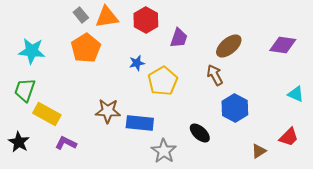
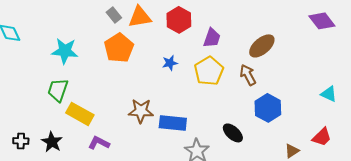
purple diamond: (283, 45) -> (322, 21), moved, turned 44
yellow pentagon: (163, 81) -> (209, 71), moved

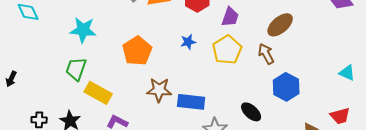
orange pentagon: (119, 48) -> (137, 51), moved
red trapezoid: (322, 137) -> (340, 116), turned 30

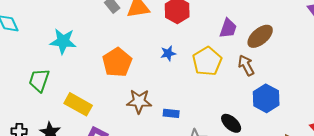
purple trapezoid: (230, 17) -> (228, 28), moved
green trapezoid: (76, 69) -> (39, 80), moved
blue rectangle: (191, 102) -> (171, 113), size x0.6

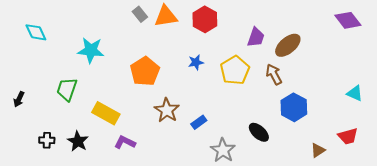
brown star: (139, 101) -> (167, 110), turned 30
blue rectangle: (171, 113) -> (199, 122), turned -42

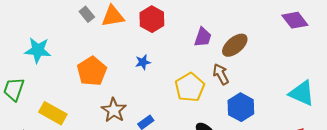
yellow pentagon: (235, 70) -> (190, 87), moved
cyan triangle: (355, 93) -> (302, 93), size x1.6

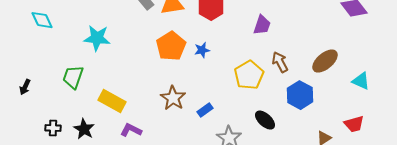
brown ellipse: (235, 45) -> (325, 61), moved
orange pentagon: (92, 71) -> (171, 46), moved
cyan triangle: (302, 93) -> (361, 81), size x0.7

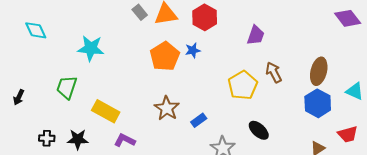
blue star: (202, 50) -> (193, 50), moved
brown ellipse: (325, 61) -> (319, 71), turned -36
blue hexagon: (300, 95) -> (318, 103), moved
black star: (84, 129) -> (78, 139), turned -30

